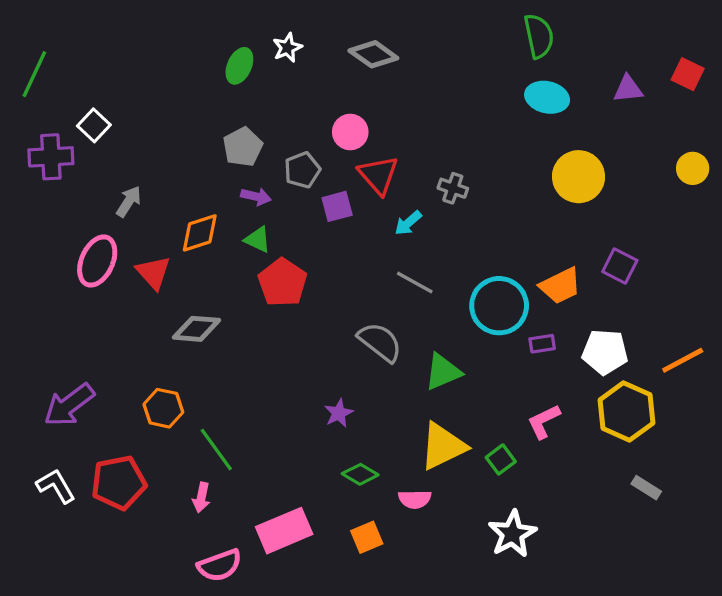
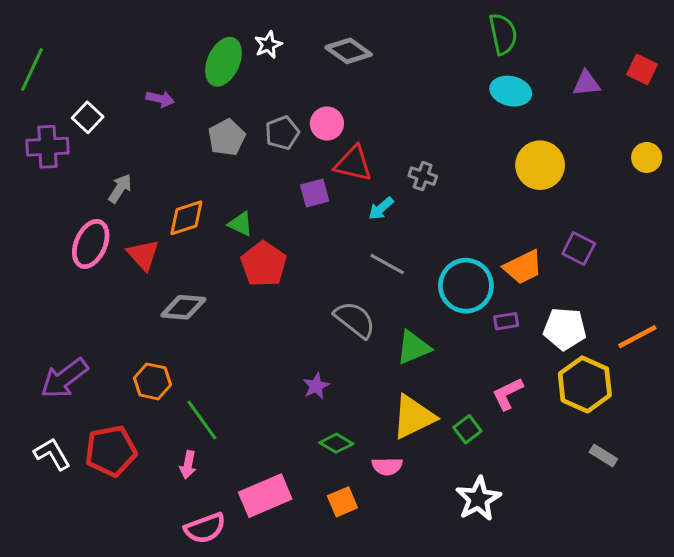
green ellipse: (239, 66) -> (224, 62), size x1.4
gray pentagon: (302, 170) -> (282, 133), moved
red triangle: (378, 175) -> (353, 164), turned -36
purple arrow: (256, 197) -> (160, 99), moved

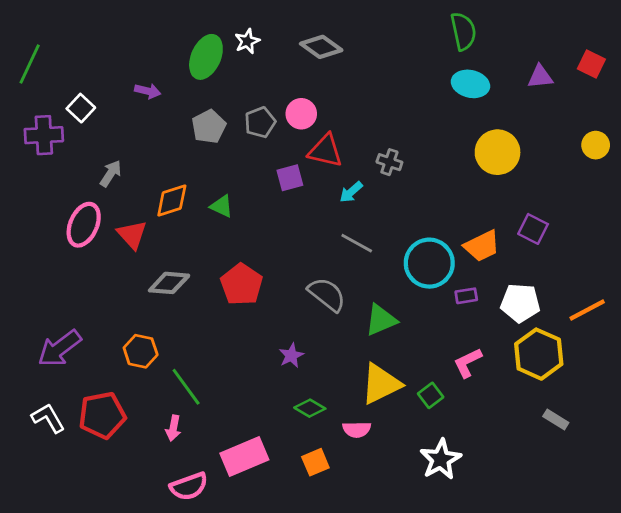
red pentagon: (264, 264) -> (242, 284), moved

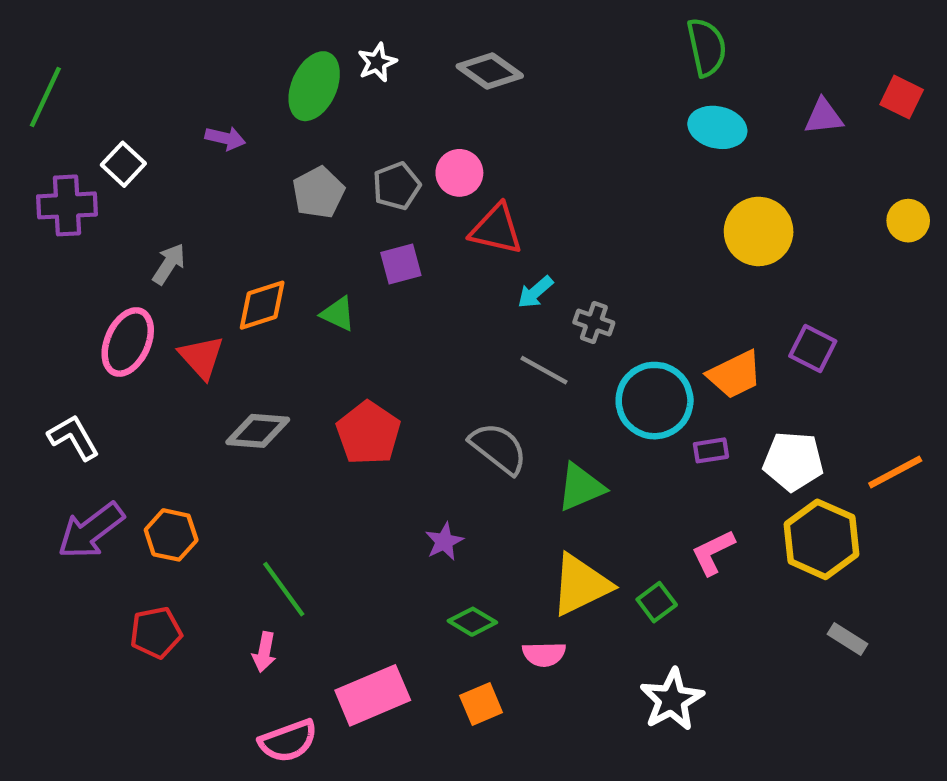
gray cross: (389, 162) -> (594, 322), moved
purple square: (290, 178) -> (401, 264), moved
orange hexagon: (141, 351) -> (171, 535), moved
red pentagon: (102, 415) -> (156, 633), size x0.7
white L-shape: (48, 418) -> (74, 437), moved

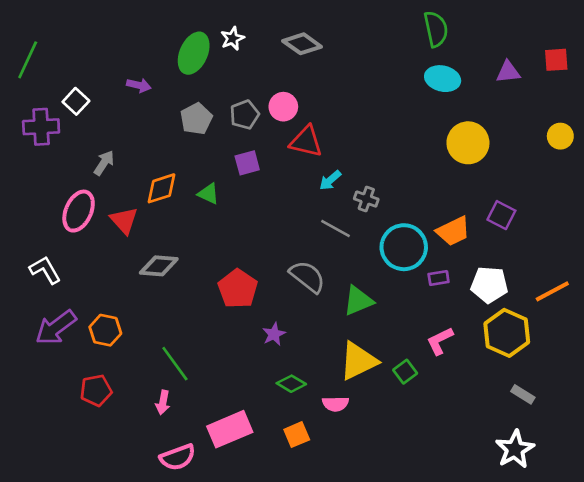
red square: (902, 97) -> (556, 60), turned -30
red pentagon: (368, 433) -> (238, 289), moved
white star: (672, 700) -> (515, 449), moved

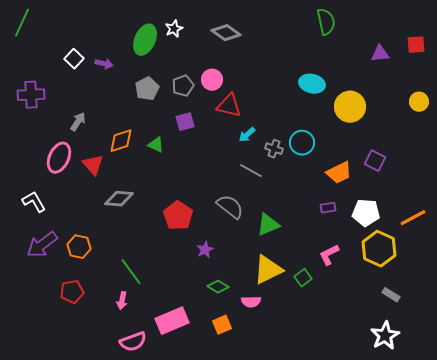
green line: (28, 60) -> (22, 23), moved
cyan ellipse: (443, 79) -> (312, 84), moved
white square: (76, 101) -> (74, 59), moved
cyan circle: (404, 247) -> (302, 143), moved, size x0.7

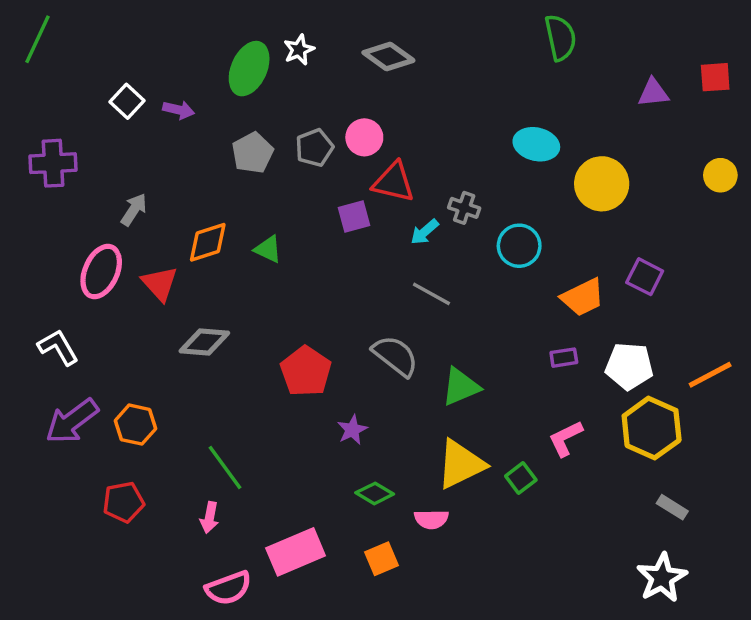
purple square: (185, 122) -> (354, 216), moved
gray cross: (274, 149) -> (464, 208), moved

